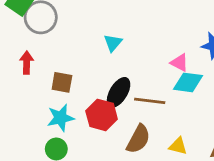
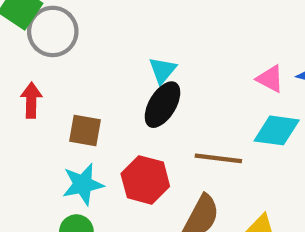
pink triangle: (179, 63) -> (270, 79), moved
black ellipse: (119, 92) -> (163, 105), moved

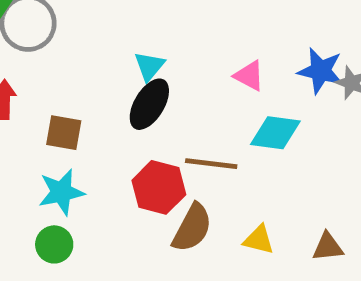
pink triangle: (270, 79) -> (249, 76), moved
red hexagon: (145, 180) -> (159, 187), moved

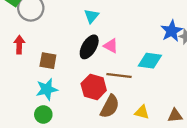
cyan triangle: (149, 66) -> (91, 16), moved
blue star: (321, 71) -> (172, 31), turned 30
pink triangle: (249, 76) -> (111, 46), moved

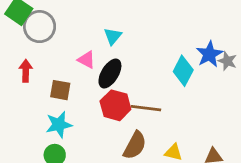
pink triangle: (111, 46) -> (86, 60), moved
cyan diamond: (150, 61) -> (183, 71), moved, turned -70
red hexagon: (94, 87) -> (115, 105), moved

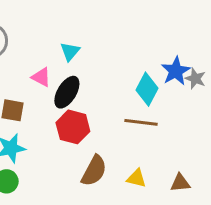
brown line: (146, 108) -> (141, 122), moved

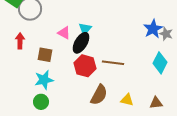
cyan triangle: (70, 51) -> (85, 29), moved
cyan diamond: (147, 89) -> (160, 63), moved
brown line: (141, 122) -> (113, 63), moved

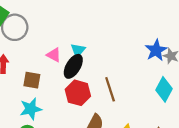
brown line: (113, 63) -> (110, 89), turned 65

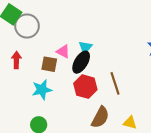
brown square: (32, 80) -> (49, 64), moved
cyan star: (31, 109) -> (42, 90), moved

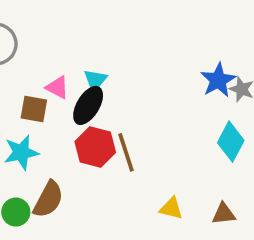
brown line: (115, 83) -> (126, 152), moved
brown semicircle: (100, 117) -> (48, 199), moved

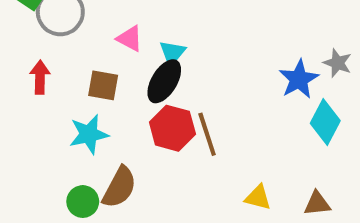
blue star: (218, 80) -> (299, 79), moved
pink triangle: (57, 87) -> (130, 38), moved

